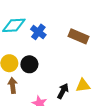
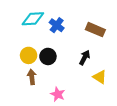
yellow triangle: (83, 86) -> (100, 77), turned 40
black arrow: (63, 91) -> (85, 58), moved

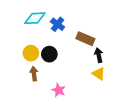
brown rectangle: (95, 30) -> (85, 39), moved
black arrow: (85, 58) -> (99, 55), moved, turned -40

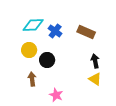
brown rectangle: (85, 39) -> (86, 32), moved
yellow circle: (31, 53) -> (29, 50), moved

